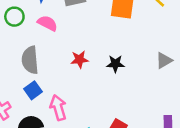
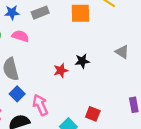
red star: (80, 59) -> (61, 70), moved
gray triangle: (164, 60) -> (122, 52), turned -48

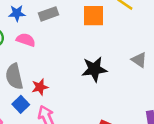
black star: (82, 61) -> (94, 69), size x1.5
red star: (61, 70) -> (40, 87), moved

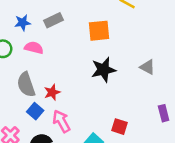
orange square: (93, 16) -> (99, 31), moved
gray triangle: (139, 60) -> (147, 67), moved

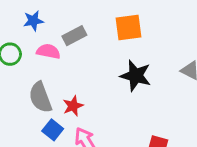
gray rectangle: (53, 20) -> (74, 36), moved
black star: (103, 70) -> (136, 76), turned 30

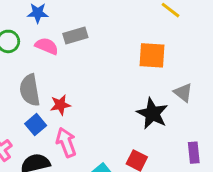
orange square: (128, 27) -> (152, 55), moved
black star: (136, 76) -> (152, 114), moved

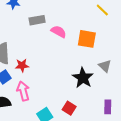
pink semicircle: (47, 46) -> (59, 32), moved

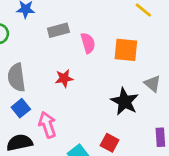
pink semicircle: (59, 32) -> (88, 43), turned 49
red star: (22, 65) -> (64, 78), moved

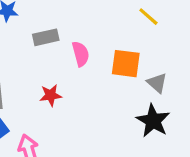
gray triangle: (152, 84) -> (157, 83), moved
black star: (125, 101) -> (153, 121), moved

